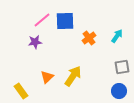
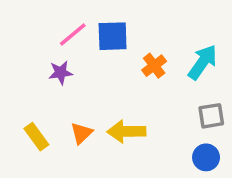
cyan arrow: (117, 36) -> (203, 62), size x1.5
yellow arrow: (73, 76) -> (126, 131), turned -125
yellow rectangle: (21, 91) -> (36, 137), moved

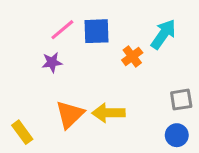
cyan arrow: (203, 62) -> (163, 34), moved
orange triangle: (81, 133) -> (70, 114), size x1.5
yellow rectangle: (36, 137) -> (22, 132), moved

